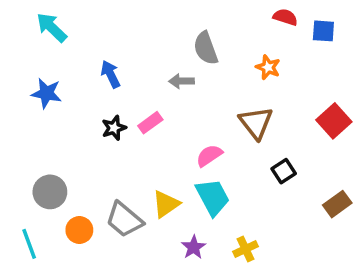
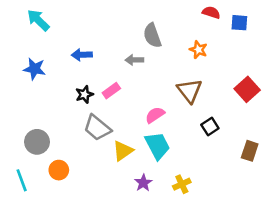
blue arrow: (111, 74) -> (82, 55), turned -66
brown rectangle: (337, 204) -> (250, 151), turned -36
gray trapezoid: (124, 220) -> (97, 128), moved

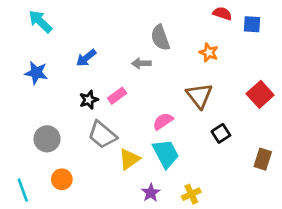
blue arrow: (82, 55) -> (86, 58), turned -36
gray circle: (37, 142) -> (47, 139), moved

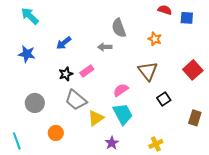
orange circle: (62, 179) -> (56, 133), moved
yellow cross: (191, 194) -> (156, 144), moved

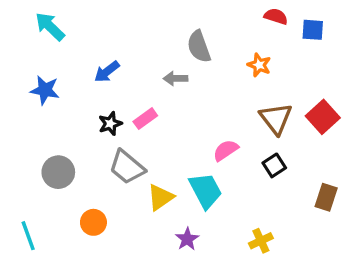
brown triangle: (148, 71) -> (276, 119), moved
pink semicircle: (121, 90) -> (226, 150), moved

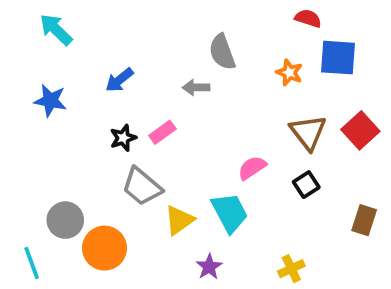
blue square: (313, 30) -> (338, 58), moved, size x1.5
gray circle: (58, 172) -> (65, 220), moved
orange circle: (93, 222) -> (104, 248), size x1.5

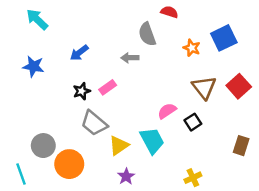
red semicircle: (308, 18) -> (169, 12), moved
blue square: (338, 58) -> (224, 38), turned -30
black square: (306, 185) -> (193, 122), moved
purple star: (209, 267) -> (126, 176), moved

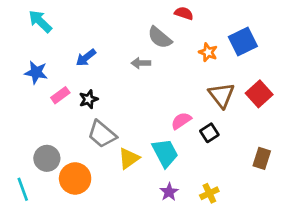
gray semicircle: (147, 34) -> (160, 37), turned -30
pink rectangle: (108, 87) -> (60, 95), moved
purple star: (126, 176) -> (169, 192), moved

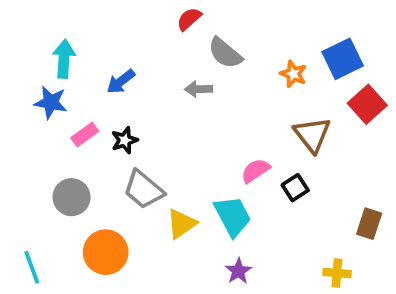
red semicircle: (184, 13) -> (189, 19), moved, turned -60
cyan arrow: (40, 21) -> (64, 59), moved, turned 50
red square: (259, 94) -> (367, 104), moved
gray circle: (47, 158) -> (72, 197), moved
yellow cross: (209, 193) -> (337, 273), moved, turned 30

